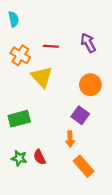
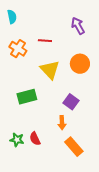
purple arrow: (88, 43) -> (78, 26), moved
yellow triangle: (42, 77) -> (50, 70), moved
orange circle: (90, 85) -> (80, 64), moved
green rectangle: (19, 119) -> (27, 97), moved

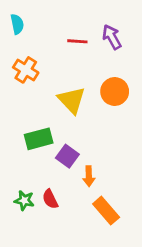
red line: (45, 41) -> (77, 41), moved
purple square: (71, 102) -> (67, 156), moved

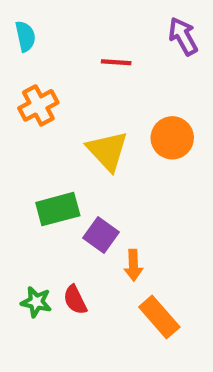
purple arrow: (112, 37) -> (183, 36), moved
orange cross: (26, 70) -> (38, 105), turned 30

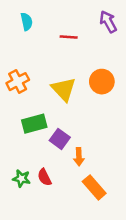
cyan semicircle: (25, 36) -> (27, 22), moved
orange cross: (38, 105) -> (18, 82), moved

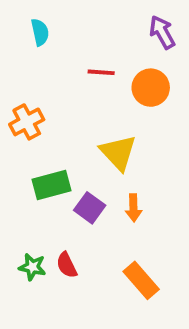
red line: (69, 37) -> (101, 72), moved
orange circle: (102, 82) -> (151, 88), moved
yellow triangle: (64, 89) -> (118, 152), moved
orange arrow: (79, 157) -> (134, 208), moved

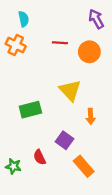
orange cross: (27, 122) -> (16, 45), moved, turned -36
purple square: (90, 208) -> (64, 140), moved
orange arrow: (134, 208) -> (91, 116), moved
green star: (32, 267) -> (13, 166), moved

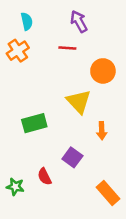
purple arrow: (96, 19) -> (79, 21), moved
orange cross: (16, 45) -> (18, 51), turned 30
orange circle: (89, 52) -> (103, 71), moved
orange rectangle: (84, 166) -> (108, 193), moved

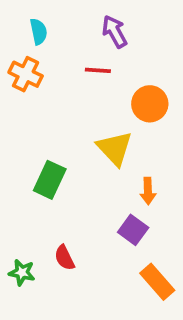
orange cross: (18, 51) -> (26, 74), turned -30
green rectangle: (34, 123) -> (50, 180), turned -50
purple square: (72, 157) -> (133, 230), moved

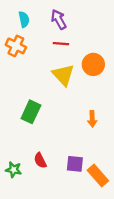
purple arrow: (115, 32) -> (59, 19), moved
yellow triangle: (115, 148) -> (63, 75), moved
purple square: (133, 230) -> (75, 164), moved, turned -30

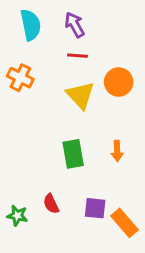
cyan semicircle: (24, 19) -> (31, 25), size x1.5
orange cross: (16, 46) -> (20, 78), moved
green rectangle: (31, 112) -> (73, 154), moved, turned -35

